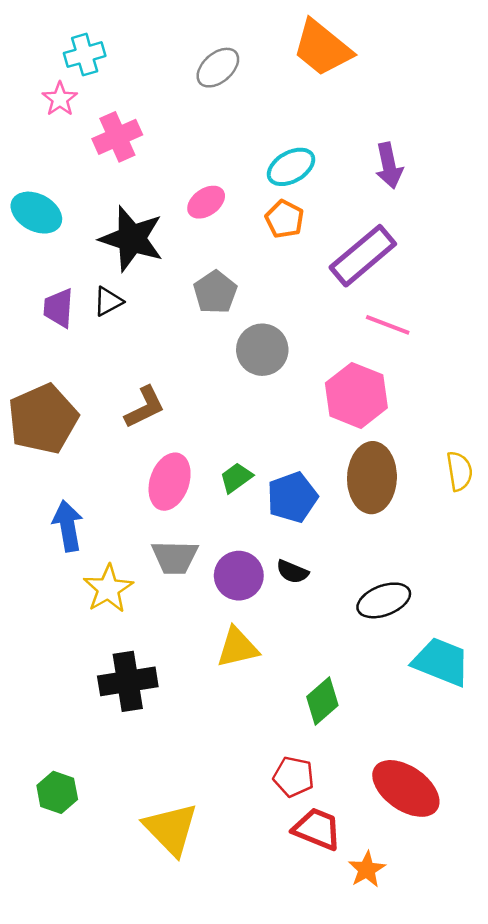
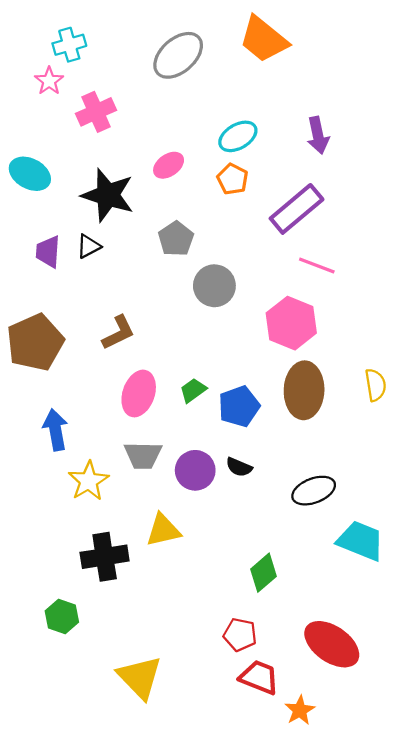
gray ellipse: (218, 68) -> (178, 55), size x1.4
yellow triangle: (237, 647) -> (163, 530), moved
green hexagon: (57, 792) -> (62, 616), moved

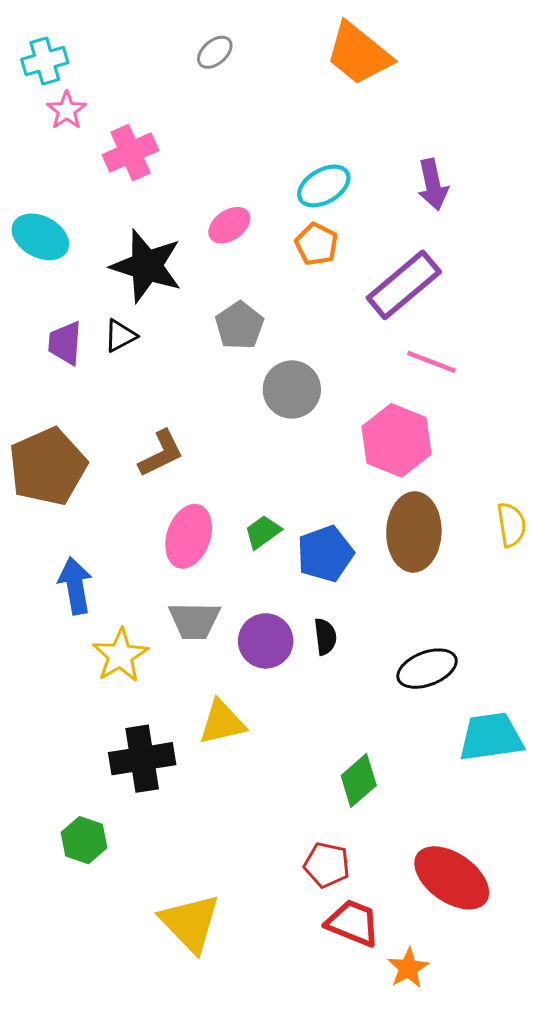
cyan cross: (69, 45) -> (45, 61), moved
gray ellipse: (178, 55) -> (215, 52), moved, size x0.5
black semicircle: (239, 467) -> (325, 637), turned -120
cyan trapezoid: (361, 541) -> (491, 737), turned -30

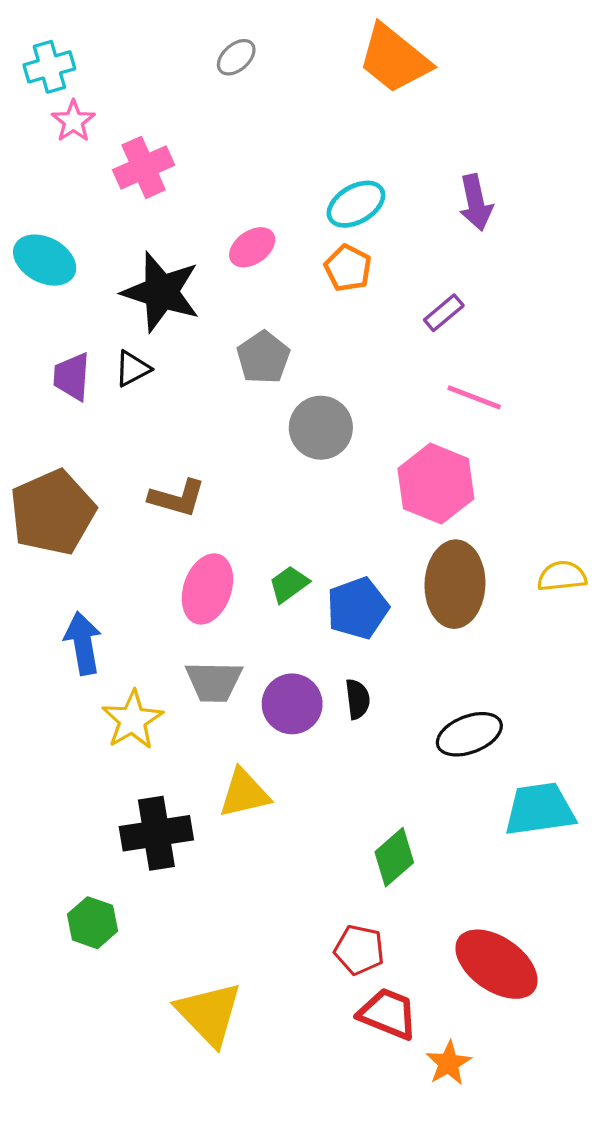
purple rectangle: (404, 285) -> (444, 313), size x0.5
brown L-shape: (161, 453) -> (177, 498), turned 42
yellow semicircle: (511, 525) -> (562, 576), turned -87

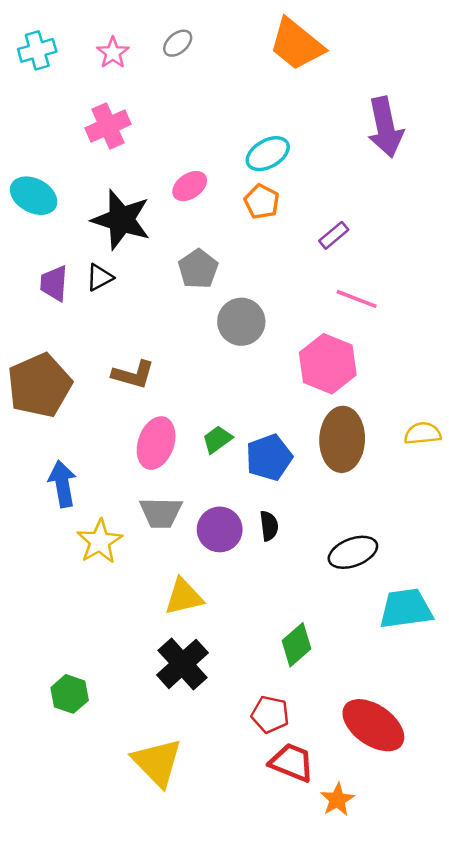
pink star: (73, 121) -> (113, 53), moved
purple arrow: (476, 203) -> (385, 127), moved, size x1.4
black cross: (156, 833) -> (182, 664), moved, turned -33

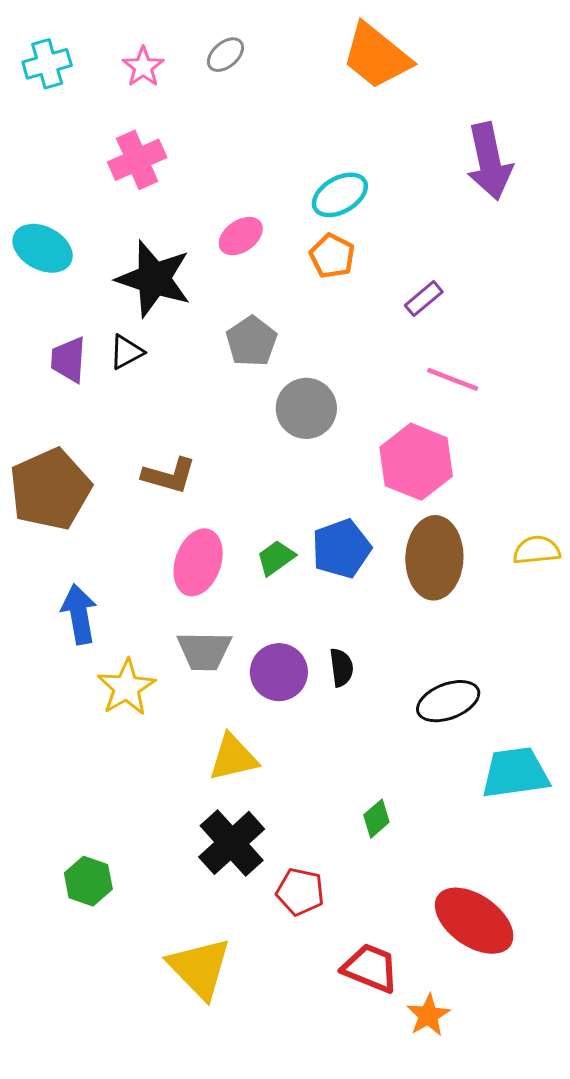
blue pentagon: (269, 457) -> (341, 549), moved
green diamond: (297, 645) -> (376, 819), size x0.7
red pentagon: (270, 714) -> (300, 892), moved

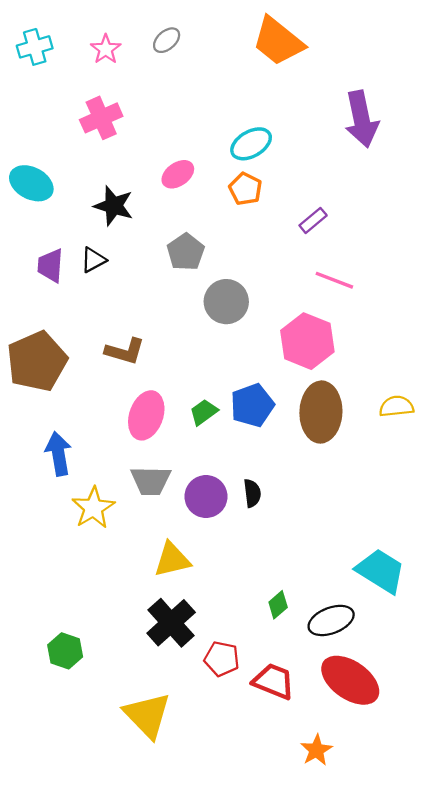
black star: (154, 279) -> (114, 206), size x0.7
black ellipse: (448, 701) -> (331, 620), moved
cyan trapezoid: (515, 773) -> (381, 571), turned 40
red trapezoid: (370, 968) -> (274, 681), moved

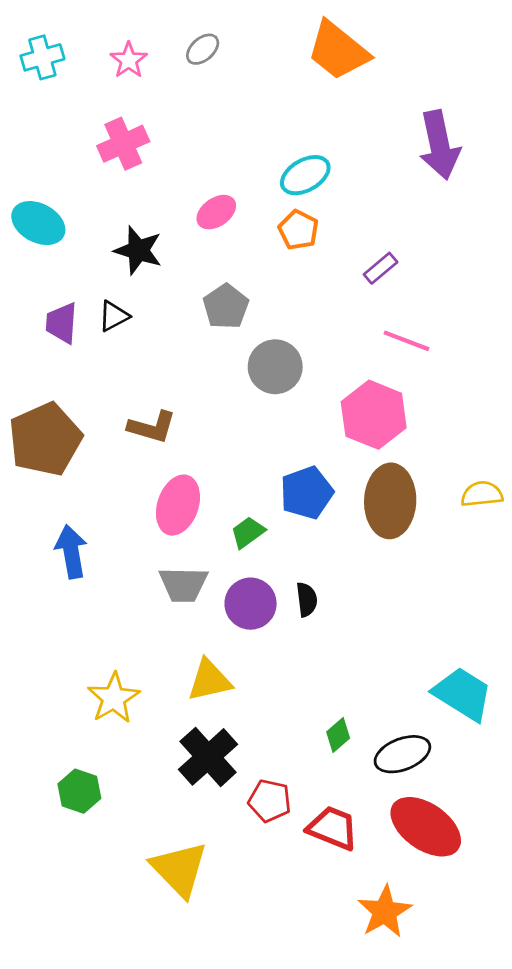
green trapezoid: (204, 412) -> (248, 532), moved
yellow star: (93, 508) -> (114, 698), moved
orange star: (316, 750) -> (385, 912), size x1.4

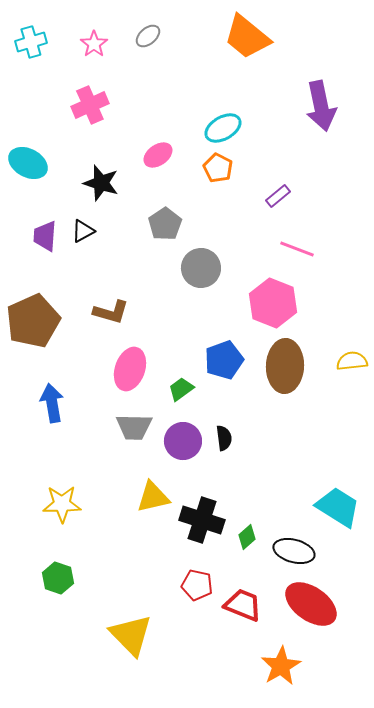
yellow star: (114, 698) -> (62, 504), moved, turned 30
black ellipse: (402, 754) -> (294, 551), turned 36
black cross: (208, 757) -> (202, 520), moved, turned -30

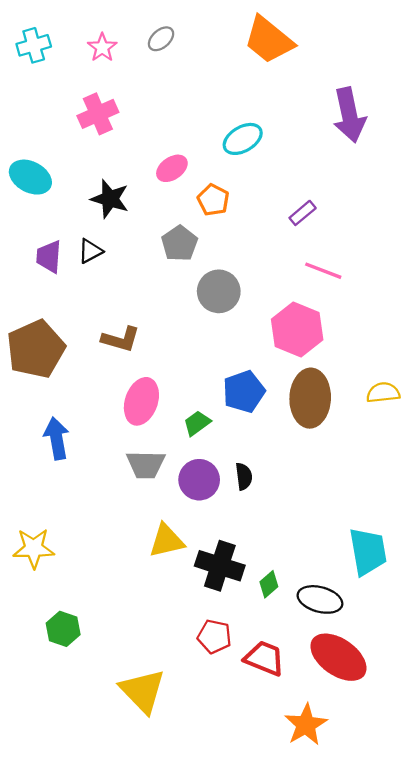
orange pentagon: (218, 168) -> (213, 200), moved
yellow star: (62, 504) -> (34, 548), moved
cyan trapezoid: (338, 507) -> (368, 552), turned 48

